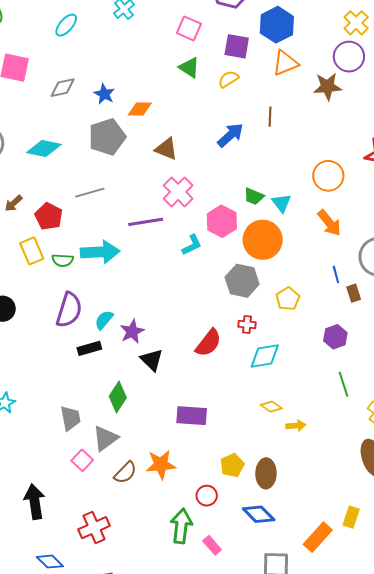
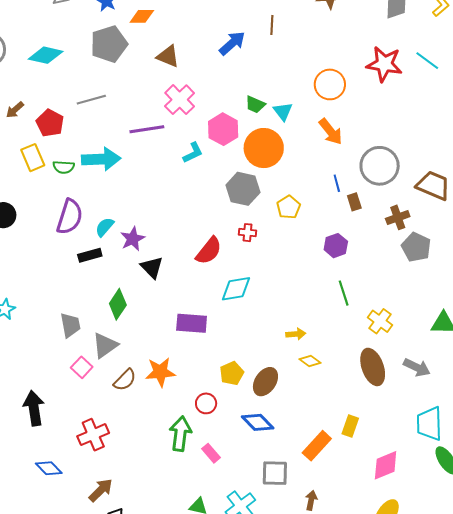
cyan diamond: (265, 356) -> (236, 289), moved
yellow diamond: (271, 407) -> (310, 361), moved
brown ellipse: (266, 473) -> (265, 382), turned 32

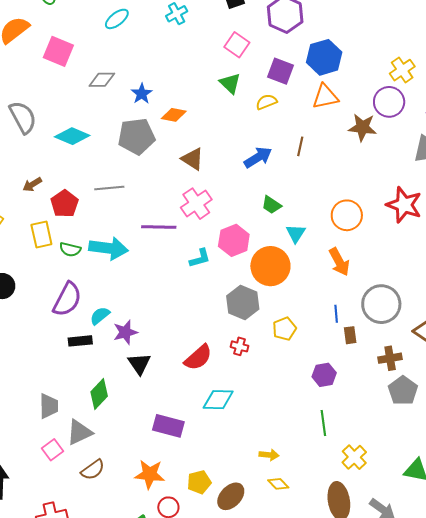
green trapezoid: (255, 105) -> (271, 205), moved
orange star: (160, 372) -> (150, 474), moved

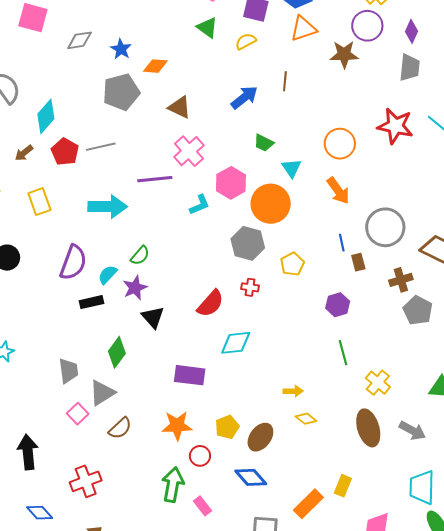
cyan diamond: (72, 136) -> (46, 116), moved, turned -64
red pentagon: (65, 204) -> (65, 152), moved
green semicircle: (70, 249) -> (140, 256), moved, turned -55

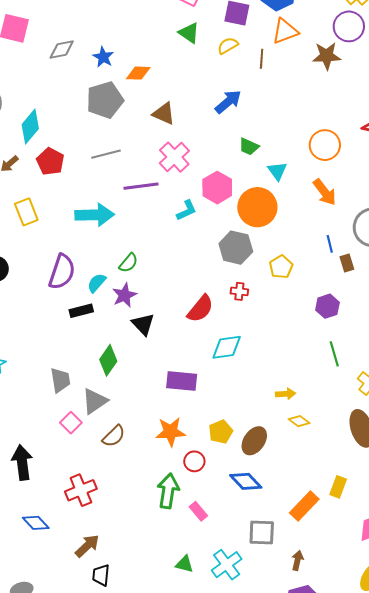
brown line: (285, 81) -> (262, 59), moved
gray line: (101, 147) -> (106, 154), moved

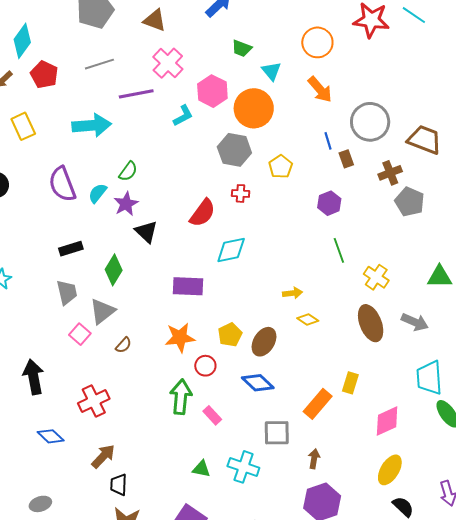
purple semicircle: (62, 272) -> (62, 184), turned 144
black rectangle: (81, 311) -> (71, 249), moved
brown semicircle: (114, 436) -> (123, 345), size x0.7
cyan cross: (227, 565) -> (243, 467), turned -32

